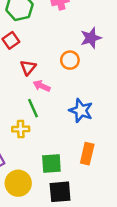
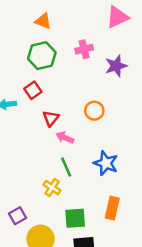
purple star: (91, 38) -> (116, 66), moved
green line: (33, 108) -> (66, 167), moved
yellow cross: (21, 129) -> (52, 188), moved, turned 35

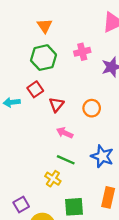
orange triangle: (43, 21) -> (45, 26), turned 35
red triangle: (51, 118) -> (56, 105), moved
green line: (66, 167) -> (66, 160), turned -42

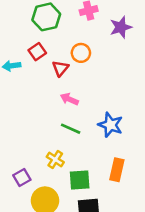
orange circle: (92, 108) -> (81, 53), moved
yellow cross: (53, 179) -> (55, 159), moved

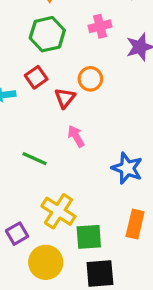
pink arrow: (69, 99) -> (76, 136), turned 36
green line: (71, 129) -> (35, 159), moved
yellow cross: (55, 159) -> (58, 211), size x1.5

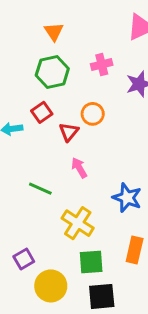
yellow cross: (58, 211) -> (78, 223), moved

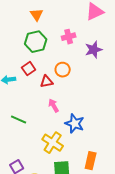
red triangle: (69, 132) -> (47, 82), turned 40
green line: (40, 189) -> (19, 120), moved
blue star: (127, 198) -> (75, 124), moved

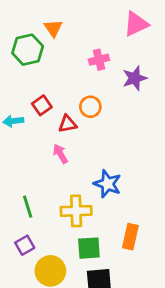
green hexagon: (36, 42) -> (28, 50), moved
pink arrow: (54, 106) -> (60, 154), moved
green line: (19, 120) -> (28, 207), moved, turned 49
yellow cross: (53, 143) -> (76, 211), turned -35

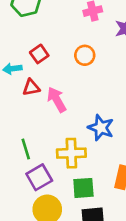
red triangle: (68, 124) -> (31, 87), moved
pink arrow: (60, 154) -> (57, 100), size x1.4
purple square: (25, 245) -> (39, 177), moved, size x1.4

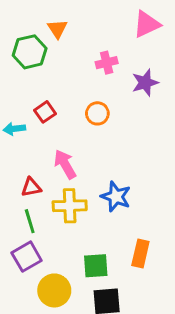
red triangle: (31, 87) -> (31, 187), moved
yellow cross: (71, 153) -> (70, 206), moved
purple square: (39, 177) -> (27, 257), moved

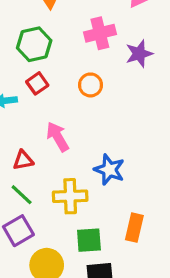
green hexagon: (30, 52) -> (34, 44), moved
pink cross: (107, 63) -> (100, 33), size x1.4
yellow cross: (70, 206) -> (70, 196), moved
green line: (30, 221) -> (22, 195), turned -30

